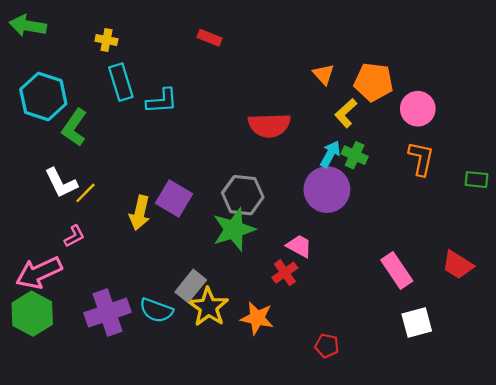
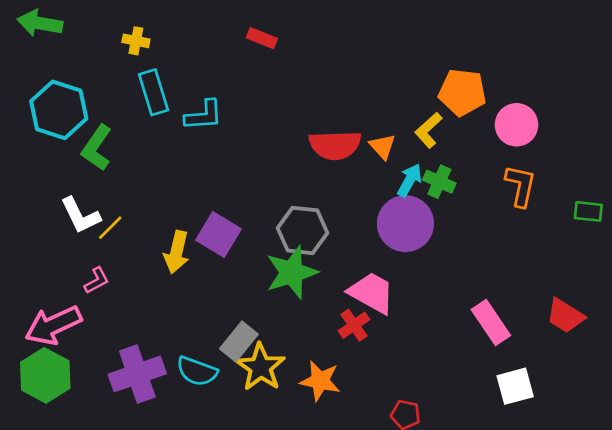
orange triangle: (324, 74) -> (382, 146), moved
pink trapezoid: (299, 246) -> (372, 293), size x1.5

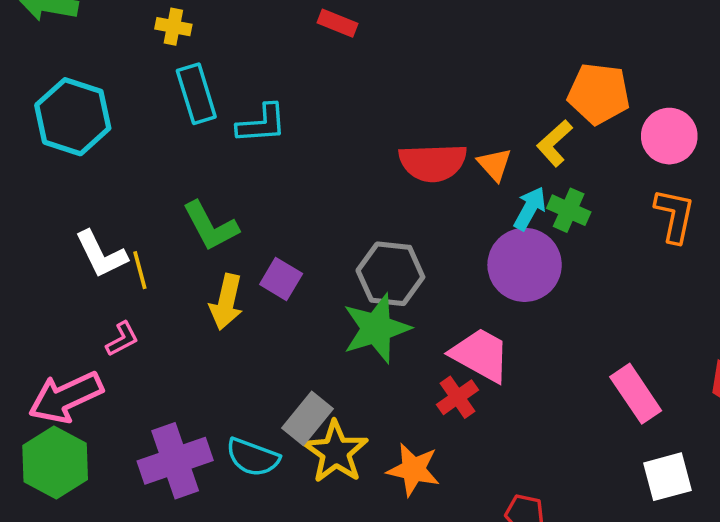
green L-shape: (97, 148) -> (210, 226), moved, turned -63
yellow line: (110, 228) -> (140, 270), turned -60
purple square: (219, 234) -> (281, 279), size x0.7

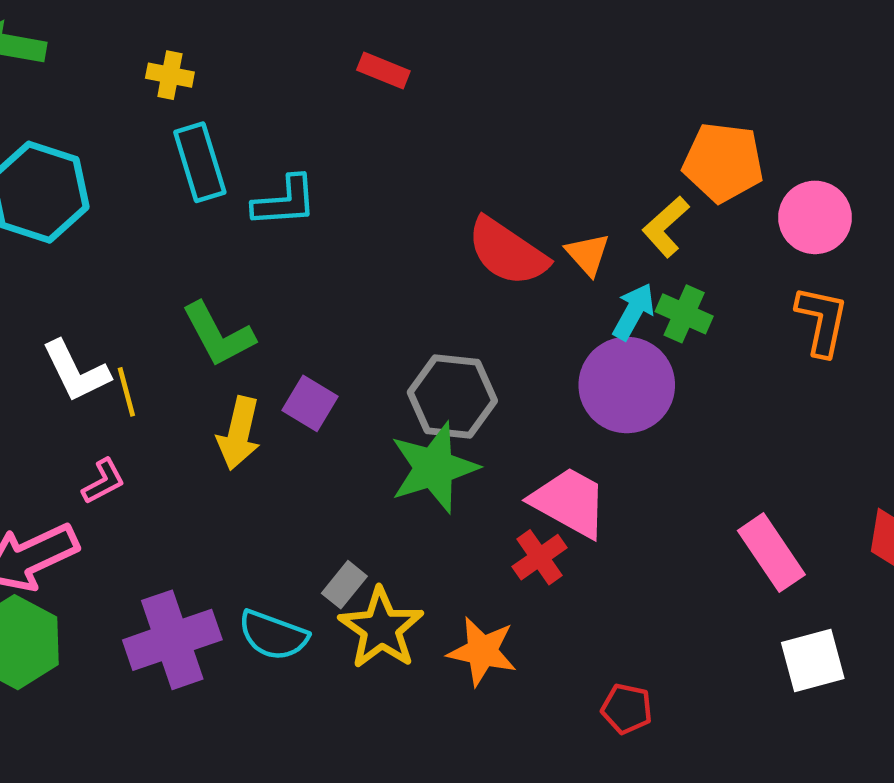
red semicircle: (433, 163) -> (507, 252), turned 36
gray rectangle: (308, 418) -> (344, 585), size x0.7

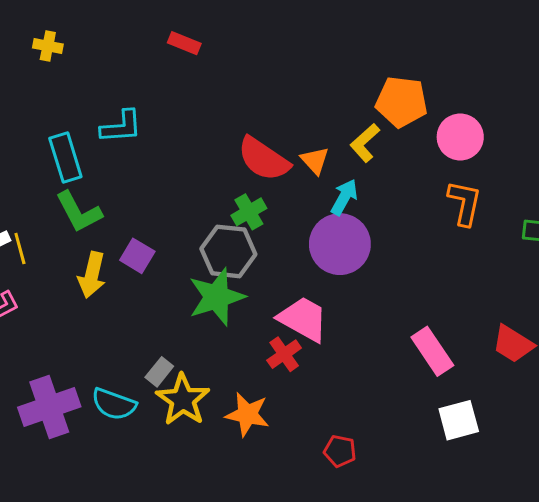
cyan rectangle: (200, 162) -> (65, 158), moved
green cross: (684, 314) -> (249, 212), moved, turned 36

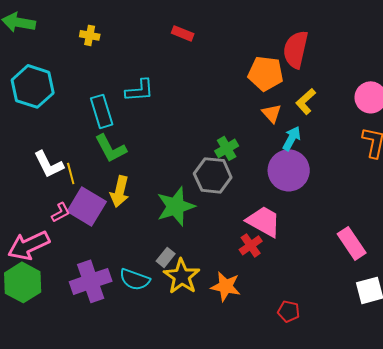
orange pentagon: (401, 102) -> (266, 73), moved
red semicircle: (264, 159) -> (296, 49), moved, turned 69
purple square: (137, 256) -> (87, 206), moved, size x1.6
green star: (217, 297) -> (176, 206), moved

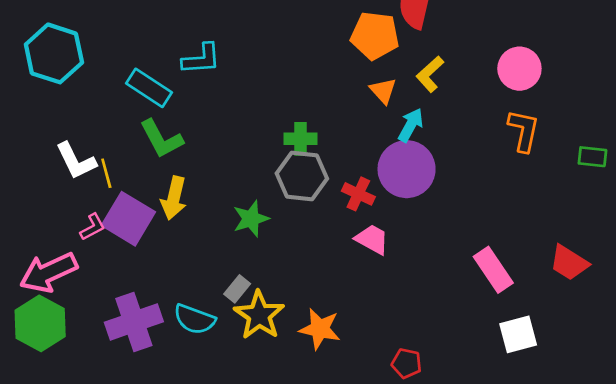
cyan rectangle: (102, 111) -> (149, 88), turned -40
green cross: (227, 148) -> (300, 139), moved, turned 30
green star: (176, 206) -> (251, 219), size x0.7
pink trapezoid: (264, 221) -> (372, 239), size x0.7
red cross: (251, 245) -> (358, 194), moved, turned -30

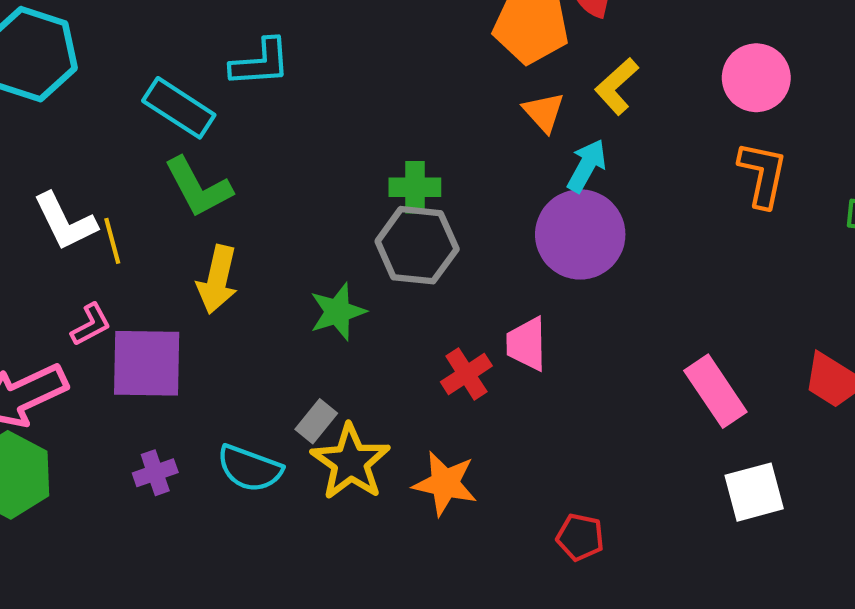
red cross: (358, 194) -> (466, 374), moved, turned 32
purple square: (128, 219) -> (147, 363), moved, turned -30
pink trapezoid: (372, 239) -> (527, 344), turned -120
purple cross: (134, 322) -> (155, 473), size x0.5

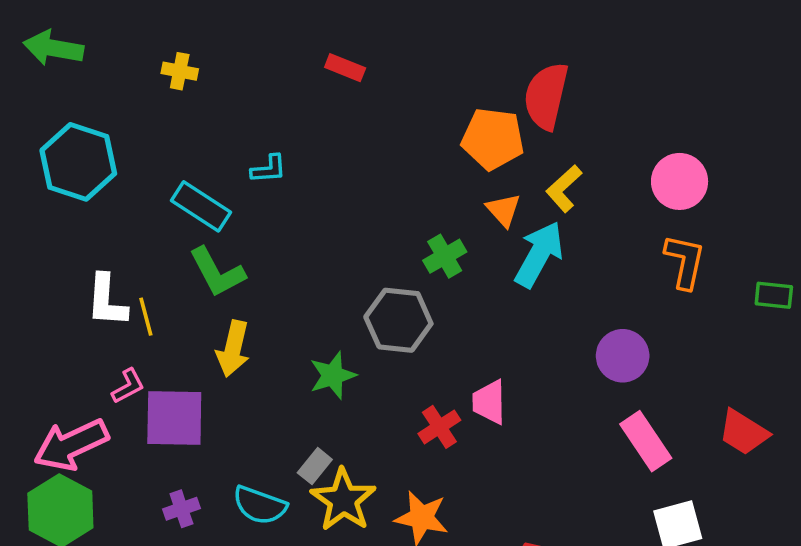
cyan L-shape: (260, 63) -> (269, 169), size x0.7
cyan arrow: (587, 166) -> (539, 254), size x1.5
green cross: (415, 187) -> (445, 256), moved, turned -30
white L-shape: (65, 222) -> (107, 301), turned 30
purple circle: (580, 234) -> (623, 356), moved, size x0.7

